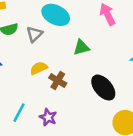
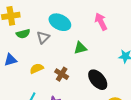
yellow semicircle: (39, 68) -> (37, 69), moved

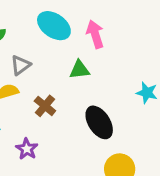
pink arrow: (101, 22) -> (95, 34), moved
gray triangle: (43, 37) -> (21, 65), moved

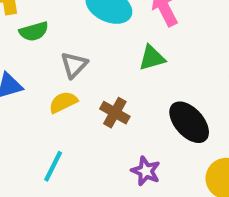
purple star: (27, 149) -> (146, 171), moved

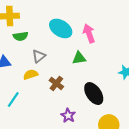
cyan line: (53, 166) -> (13, 99), moved

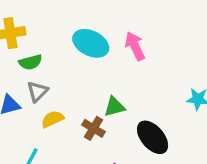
gray triangle: (39, 56) -> (37, 92), moved
green triangle: (79, 58) -> (114, 107), moved

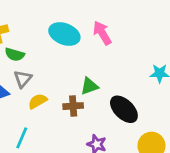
green semicircle: (30, 62) -> (15, 54), turned 36
brown cross: (94, 128) -> (73, 106), turned -30

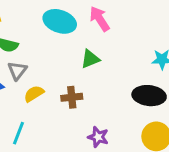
green triangle: (89, 86) -> (90, 59), moved
black ellipse: (124, 109) -> (149, 96), moved, turned -36

